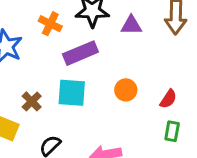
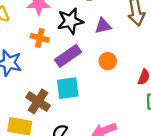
orange circle: (126, 90) -> (108, 61), moved
brown cross: (32, 101) -> (38, 101), size x1.5

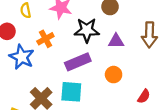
orange cross: (40, 38) -> (45, 39), moved, turned 35

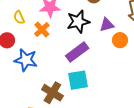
orange cross: (45, 39) -> (42, 30), moved
orange circle: (114, 75) -> (120, 40), moved

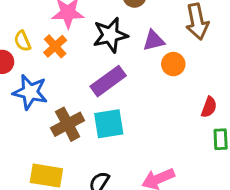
yellow semicircle: (19, 17) -> (22, 41), moved
brown cross: (52, 93) -> (68, 124), moved, turned 30

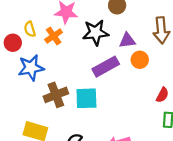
purple rectangle: (108, 81) -> (106, 67), moved
blue star: (30, 92) -> (31, 68), turned -30

